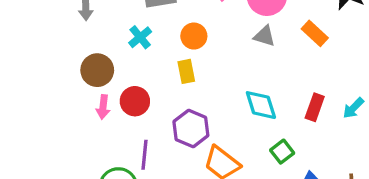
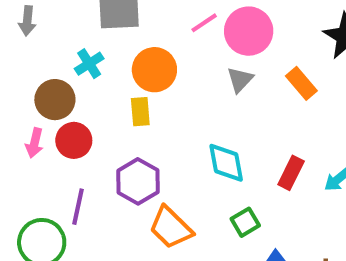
orange circle: (194, 36) -> (154, 70), size x1.4
gray triangle: (264, 36) -> (240, 80), turned 50
brown circle: (97, 70) -> (55, 100), moved

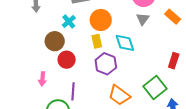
pink arrow: (34, 143) -> (42, 79), moved
cyan diamond: (226, 163) -> (125, 43), moved
purple hexagon: (138, 181) -> (106, 64), moved
green square: (245, 222) -> (155, 88), size x1.6

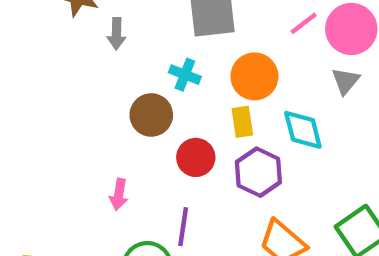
cyan cross: (69, 21) -> (185, 75), turned -32
red circle: (67, 60) -> (196, 157), moved

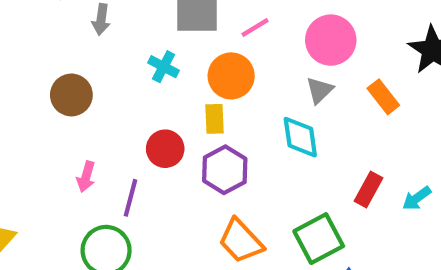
pink line: (304, 23) -> (255, 28), moved
brown circle: (151, 115) -> (71, 95), moved
cyan diamond: (303, 130) -> (300, 137), moved
purple line: (183, 227) -> (130, 198), moved

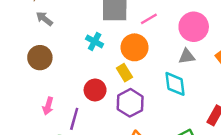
gray arrow: (101, 19) -> (44, 19), moved, turned 120
gray triangle: (320, 90) -> (187, 56), turned 36
yellow rectangle: (214, 119) -> (124, 73), turned -30

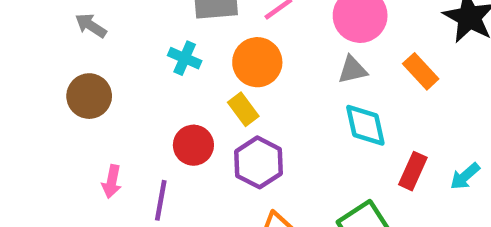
cyan diamond: (175, 84) -> (365, 125), moved

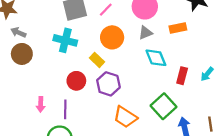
cyan cross: (185, 58) -> (65, 40), size x1.5
orange circle: (257, 62) -> (112, 37), moved
orange rectangle: (421, 71) -> (178, 28), turned -49
brown circle: (89, 96) -> (22, 54), moved

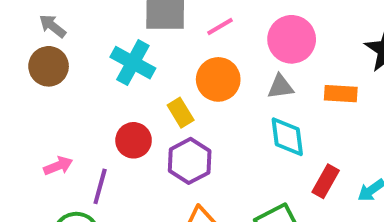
pink arrow: (41, 104) -> (58, 166), turned -128

